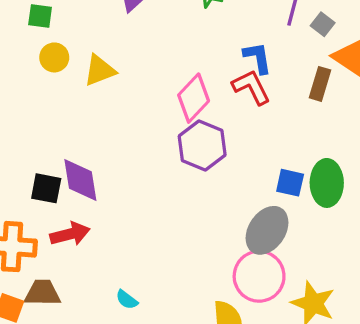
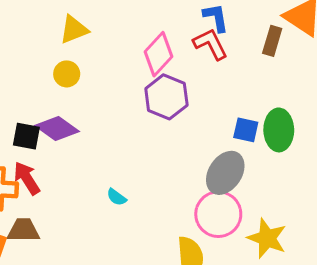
yellow circle: (54, 57) -> (67, 74), moved
purple diamond: (80, 180) -> (57, 128), turned -45
red arrow: (70, 234) -> (27, 178), moved, turned -108
cyan semicircle: (127, 300) -> (117, 197), moved

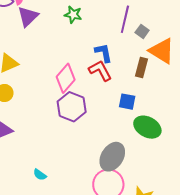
blue square: (246, 130) -> (127, 102), moved
green ellipse: (279, 130) -> (147, 127), turned -60

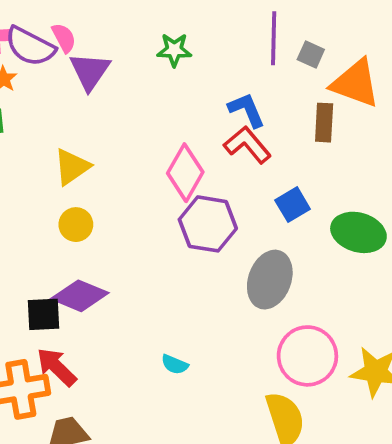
blue square: (127, 102) -> (293, 205), moved, turned -30
gray ellipse: (112, 157) -> (270, 280), moved

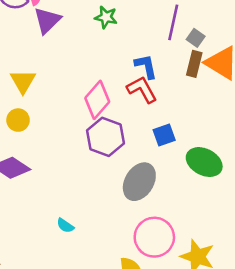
brown rectangle: (324, 123) -> (194, 64), moved
yellow triangle: (72, 167) -> (23, 81), turned -36

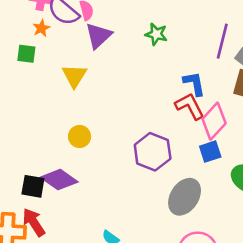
yellow triangle: (23, 81) -> (74, 76), moved
pink diamond: (97, 100) -> (214, 121), moved
yellow circle: (18, 120) -> (80, 136), moved

